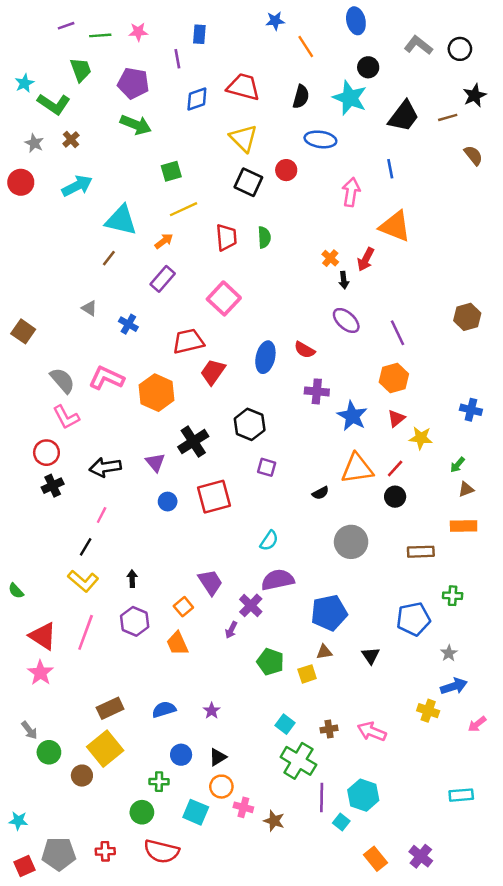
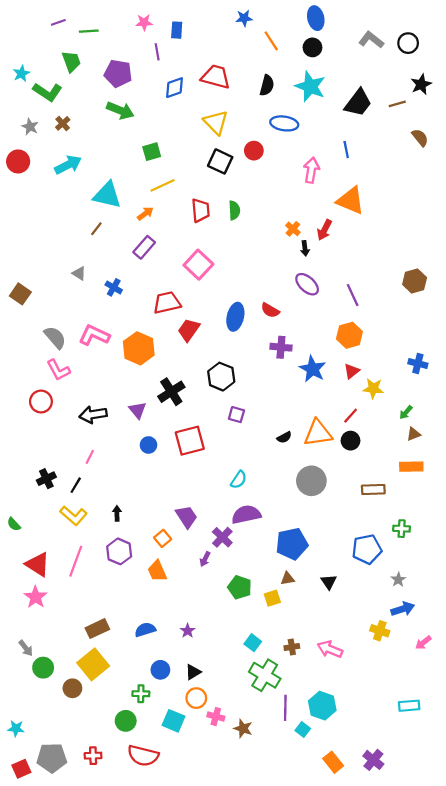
pink star: (138, 32) -> (144, 22), moved
black circle: (368, 67) -> (312, 47), moved
orange triangle: (357, 468) -> (318, 433), moved
black cross: (53, 486) -> (46, 479), moved

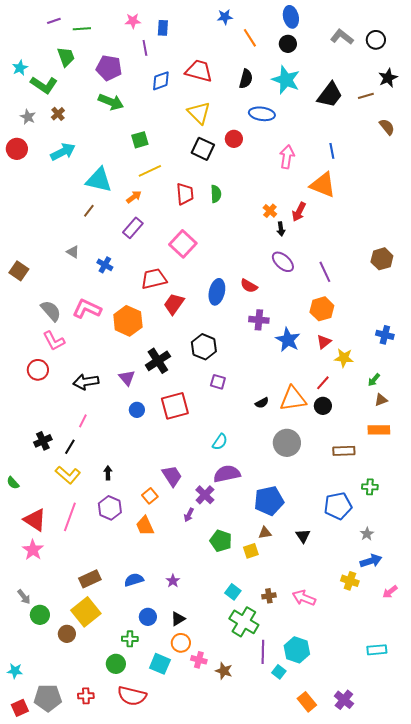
blue line: (346, 150) -> (332, 151), moved

